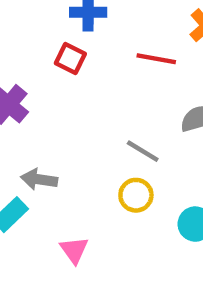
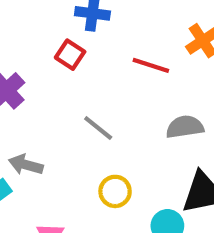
gray line: (143, 151) -> (98, 128), moved

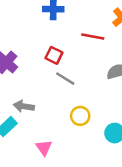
red square: (70, 55) -> (54, 55), moved

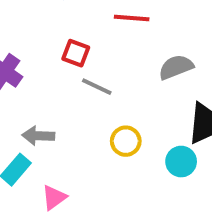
pink triangle: (44, 148) -> (54, 197), moved, turned 36

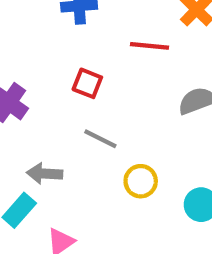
gray line: (97, 87) -> (100, 139), moved

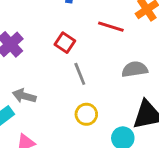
gray line: (100, 139) -> (80, 74), moved, turned 30

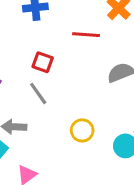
gray line: (80, 74) -> (38, 93), moved

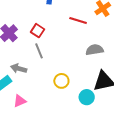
red square: (43, 62) -> (38, 31), moved

